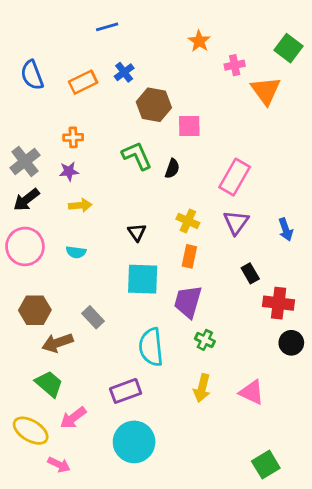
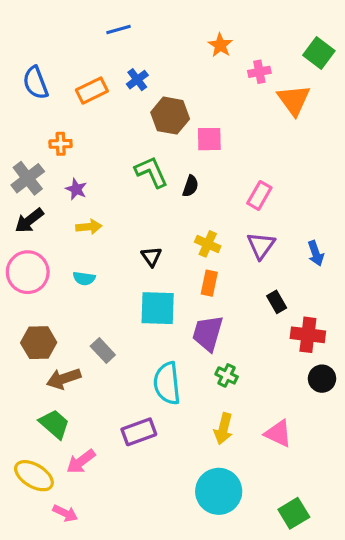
orange cross: (73, 137) -> (61, 144), moved
purple star: (69, 171) -> (76, 189), turned 30
pink rectangle: (235, 177) -> (259, 195), size x0.7
cyan circle: (134, 442) -> (219, 491), moved

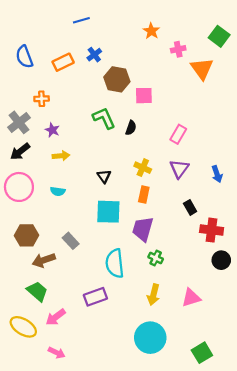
pink triangle: (278, 433) -> (191, 298), turned -42
pink arrow: (65, 513) -> (57, 353), moved

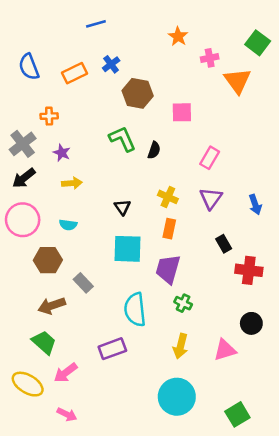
pink square: (144, 96) -> (182, 112), moved
brown hexagon: (27, 235) -> (48, 260), moved
black circle: (221, 260) -> (251, 323), moved

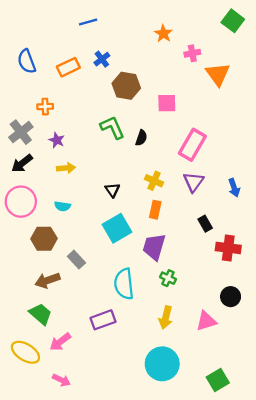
green square: (258, 43) -> (233, 21), moved
pink rectangle: (210, 158) -> (192, 145), size x1.5
cyan square: (127, 249) -> (117, 228), turned -32

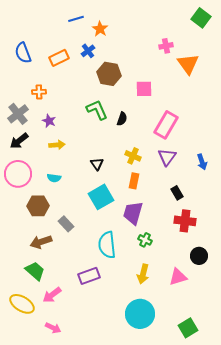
orange star: (163, 34) -> (100, 29), moved
red cross: (228, 248) -> (185, 221), moved

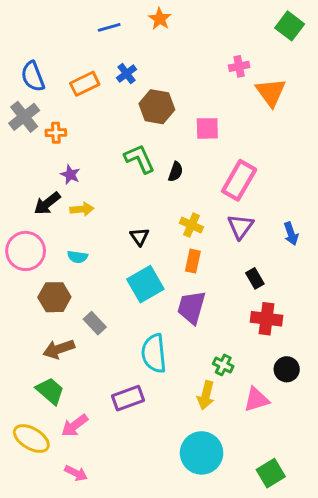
orange star: (100, 29) -> (160, 19), moved
gray cross: (18, 114) -> (24, 117), moved
black arrow: (19, 141) -> (47, 203), moved
green cross: (145, 240) -> (223, 365), moved

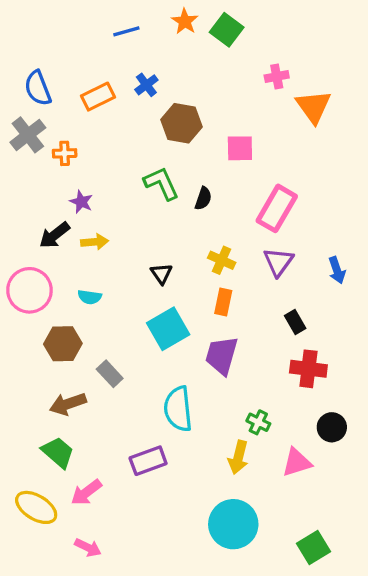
green square: (290, 26) -> (227, 30), moved

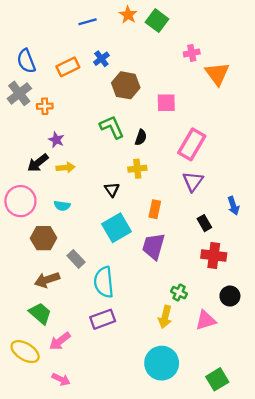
yellow cross: (222, 260) -> (137, 169), moved, turned -30
blue arrow: (337, 270) -> (233, 206), moved
cyan semicircle: (178, 409) -> (104, 282), moved

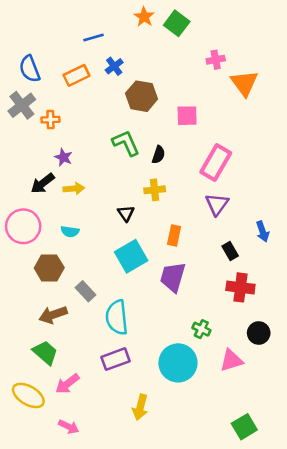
blue line: (88, 22) -> (93, 38), moved
yellow arrow: (165, 317) -> (140, 407), moved
cyan circle: (162, 363) -> (178, 363), moved

